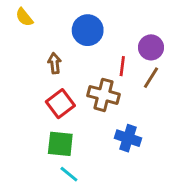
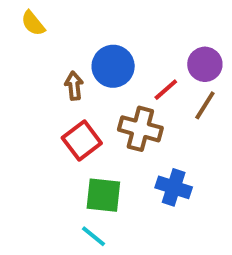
blue circle: (88, 30) -> (113, 66), moved
red line: (122, 66) -> (166, 90), turned 42
green square: (60, 144) -> (103, 195), moved

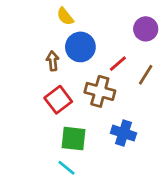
yellow semicircle: (33, 23) -> (65, 16), moved
purple circle: (205, 64) -> (146, 29), moved

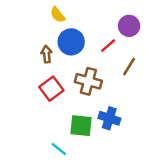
red line: (118, 64) -> (108, 46), moved
green square: (73, 139) -> (81, 126), moved

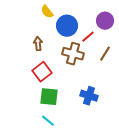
blue circle: (71, 42) -> (67, 26), moved
brown cross: (88, 81) -> (73, 54), moved
green square: (81, 126) -> (49, 97), moved

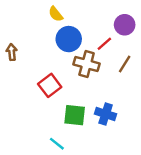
blue circle: (67, 26) -> (69, 39), moved
brown arrow: (38, 44) -> (12, 52), moved
green square: (49, 97) -> (75, 115), moved

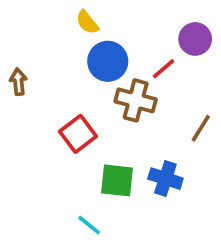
brown line: (125, 64) -> (201, 128), moved

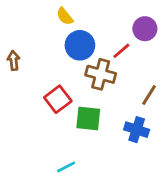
blue cross: (165, 179) -> (137, 130), moved
green square: (117, 180) -> (88, 119), moved
cyan line: (89, 225) -> (66, 167), turned -66

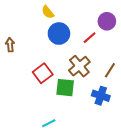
brown cross: (101, 74) -> (79, 66), moved, turned 35

